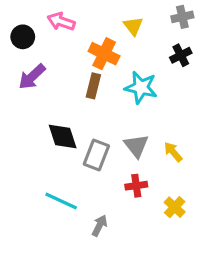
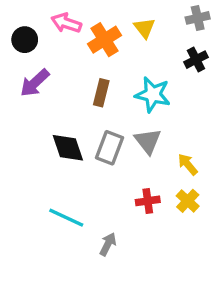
orange cross: (104, 54) -> (105, 40), moved, turned 32
gray triangle: (136, 146) -> (148, 141), moved
gray rectangle: (96, 155) -> (110, 148), moved
yellow cross: (175, 207) -> (188, 201), moved

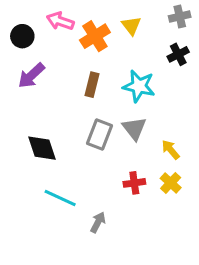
black diamond: (68, 148) -> (42, 148), moved

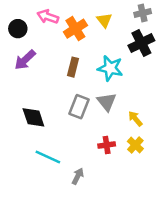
black cross: (178, 54) -> (141, 43), size x1.5

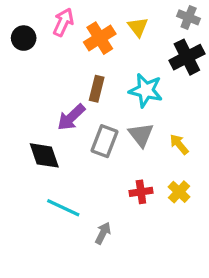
gray cross: (143, 13) -> (189, 17), turned 35
pink arrow: (48, 17) -> (63, 22), turned 96
purple arrow: (25, 60) -> (71, 117), moved
yellow arrow: (135, 119) -> (179, 144), moved

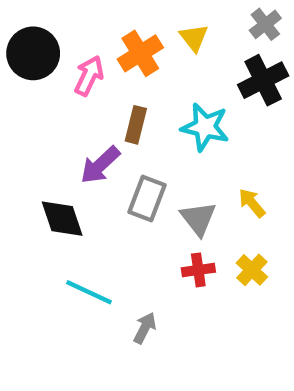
gray cross: (189, 17) -> (265, 24), turned 30
pink arrow: (63, 22) -> (89, 76), moved
black circle: (24, 38) -> (33, 53), size x1.5
gray triangle: (141, 135) -> (198, 219), moved

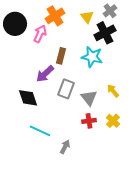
gray cross: (265, 24) -> (110, 11), moved
orange cross: (140, 53) -> (55, 16), moved
black cross: (263, 80) -> (105, 33), moved

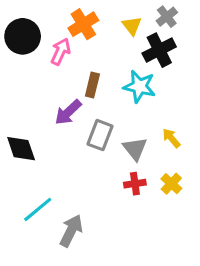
black diamond: (28, 98) -> (21, 149), moved
cyan line: (40, 131) -> (38, 209), moved, turned -65
gray arrow: (65, 147) -> (71, 231), moved, size x1.5

